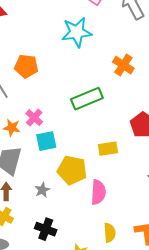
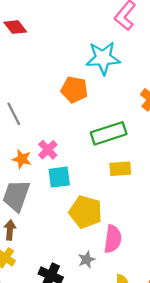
orange pentagon: (26, 66) -> (74, 90), moved
yellow rectangle: (108, 149) -> (120, 169), moved
gray star: (42, 190) -> (87, 260), moved

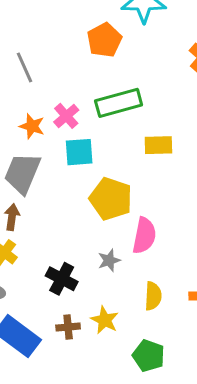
orange pentagon: (74, 90) -> (104, 40), turned 30
green rectangle: (109, 133) -> (119, 103), moved

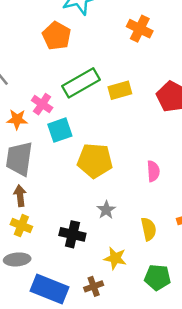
yellow rectangle: (158, 145) -> (120, 90), moved
pink semicircle: (144, 236) -> (153, 171), moved, size x0.7
brown cross: (68, 327) -> (94, 286), moved

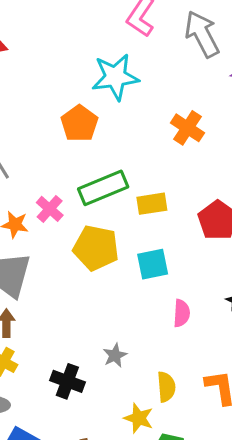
cyan square: (60, 130) -> (153, 264), moved
yellow pentagon: (95, 161) -> (96, 248), moved
yellow star: (115, 258) -> (139, 418), moved

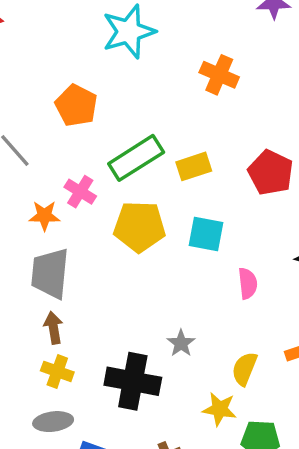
orange pentagon: (79, 123) -> (76, 105), moved
cyan square: (153, 264) -> (206, 234), turned 32
black cross: (67, 381) -> (133, 381), size x1.4
yellow semicircle: (166, 387) -> (244, 369), turned -144

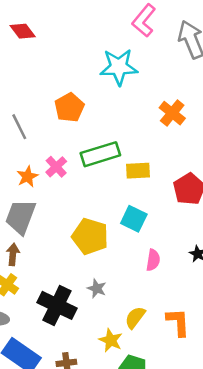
orange star: (44, 216) -> (27, 177), turned 30
yellow pentagon: (140, 226) -> (90, 236), moved
gray star: (181, 343) -> (97, 288), turned -30

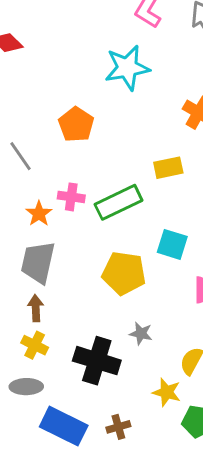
green rectangle: (100, 154) -> (119, 202), moved
pink cross: (56, 167) -> (71, 197), turned -30
yellow rectangle: (138, 171) -> (168, 168), moved

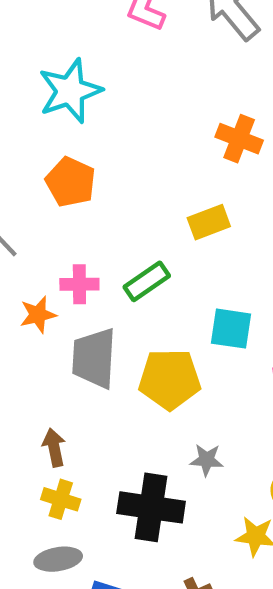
cyan star: (127, 68) -> (70, 91), moved
green rectangle: (119, 202) -> (147, 281), size x0.7
orange star: (39, 214) -> (38, 315), turned 30
gray trapezoid: (38, 262) -> (94, 358), moved

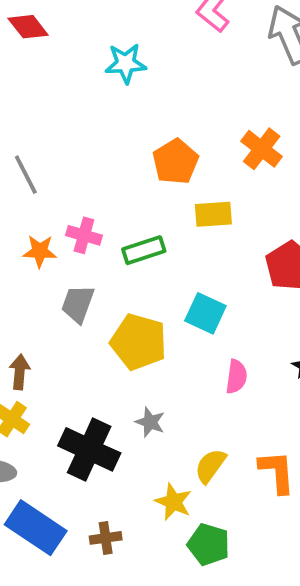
cyan star: (70, 91) -> (126, 63), size x0.7
orange pentagon: (71, 182) -> (175, 162), moved
gray trapezoid: (94, 358) -> (78, 304), size x0.7

